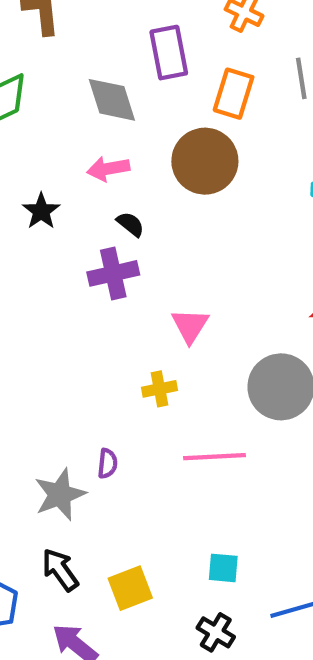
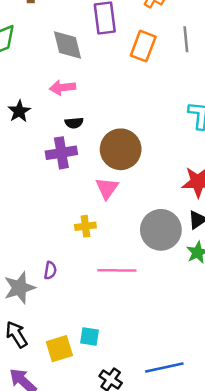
brown circle: (205, 161) -> (121, 149), moved
black semicircle: (130, 224) -> (74, 123), turned 132
cyan square: (223, 568) -> (90, 337), moved

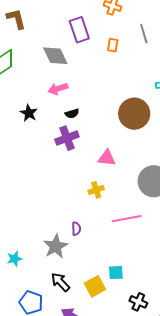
orange rectangle: (143, 46) -> (113, 45), size x0.6
brown circle: (121, 149) -> (134, 114), moved
pink triangle: (107, 188) -> (107, 158), turned -48

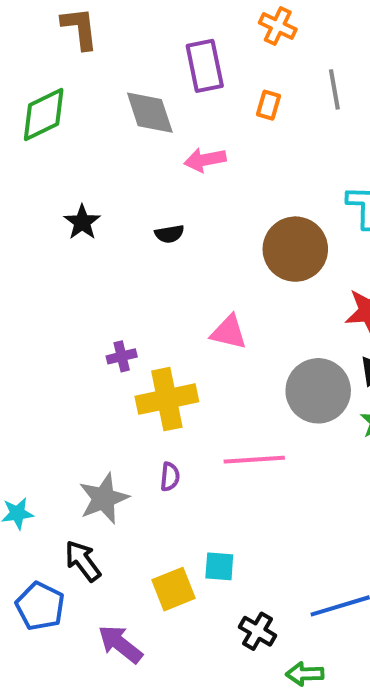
pink arrow: (58, 89) -> (205, 160), moved
purple cross: (67, 138) -> (122, 356), moved, size x0.6
yellow cross: (96, 190) -> (167, 399), moved, size x1.8
purple semicircle: (76, 229) -> (170, 477), moved
black arrow: (60, 282) -> (83, 561), moved

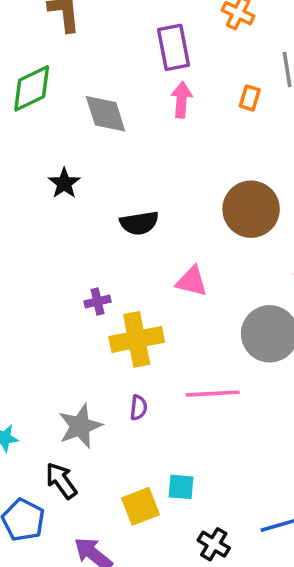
orange rectangle: (268, 105) -> (250, 98), moved
gray diamond: (150, 113) -> (106, 114), moved
pink arrow: (205, 160) -> (182, 100), moved, turned 104
black semicircle: (169, 234) -> (139, 223), moved, size x1.5

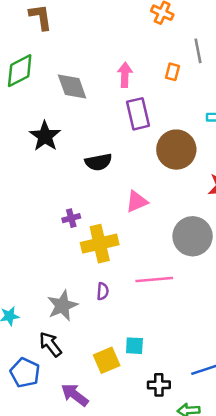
purple rectangle: (174, 47) -> (138, 114), moved
black star: (64, 183) -> (45, 136), size x1.4
pink triangle: (192, 281) -> (137, 202), turned -35
black cross: (214, 544) -> (159, 385), turned -30

